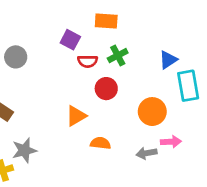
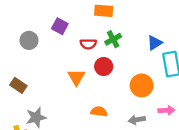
purple square: (70, 40) -> (60, 26), moved
orange triangle: (76, 116) -> (76, 77), moved, turned -30
pink arrow: (171, 142) -> (166, 110), moved

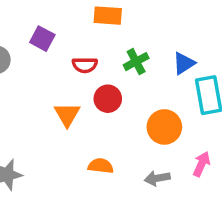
green cross: (113, 39) -> (136, 62), moved
pink arrow: (166, 110) -> (201, 164), turned -63

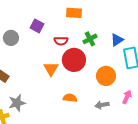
red circle: (108, 99) -> (74, 60), size x1.5

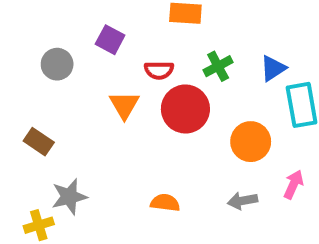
orange triangle: (51, 69) -> (124, 105), moved
orange semicircle: (70, 98) -> (165, 203), moved

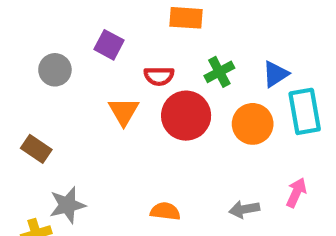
orange circle: (251, 142) -> (253, 124), moved

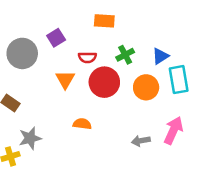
purple square: (109, 45) -> (56, 38), turned 30
gray circle: (55, 70) -> (22, 53), size x1.5
pink arrow: (296, 193) -> (173, 130), size x1.5
orange semicircle: (165, 211) -> (82, 124), moved

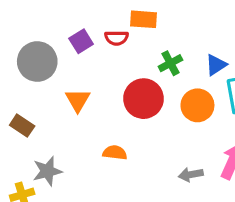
red semicircle: (87, 57) -> (117, 38), moved
orange triangle: (65, 80) -> (78, 100), moved

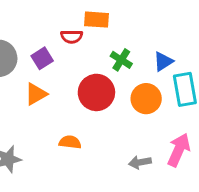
purple square: (81, 41) -> (42, 58), moved
green cross: (170, 63) -> (121, 60), turned -30
orange triangle: (78, 100) -> (36, 94), turned 30

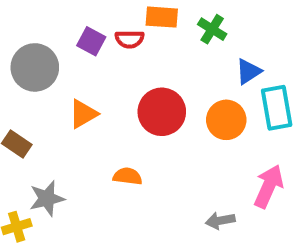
purple square: (42, 58) -> (91, 41), moved, turned -30
green cross: (121, 60) -> (212, 29), moved
gray arrow: (140, 162) -> (220, 221), moved

